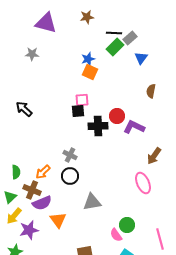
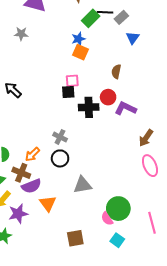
green rectangle: (115, 47) -> (91, 18), moved
brown semicircle: (151, 91) -> (116, 72), moved
pink ellipse: (143, 183) -> (150, 166), moved
green circle: (127, 225) -> (118, 209), size x1.5

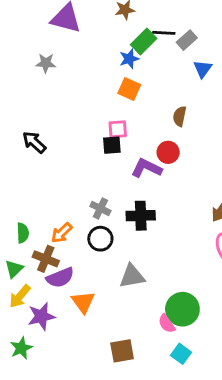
blue star: (78, 39) -> (129, 59), moved
black cross: (89, 107) -> (141, 216), moved
purple L-shape: (125, 108) -> (146, 168), moved

